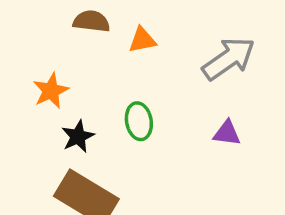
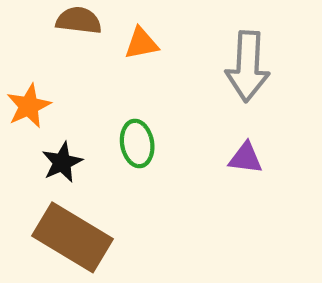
gray arrow: (229, 59) -> (248, 66), turned 128

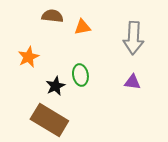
black star: (62, 162) -> (55, 86), moved

